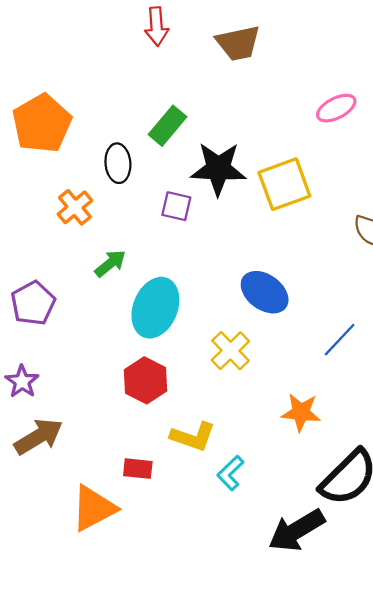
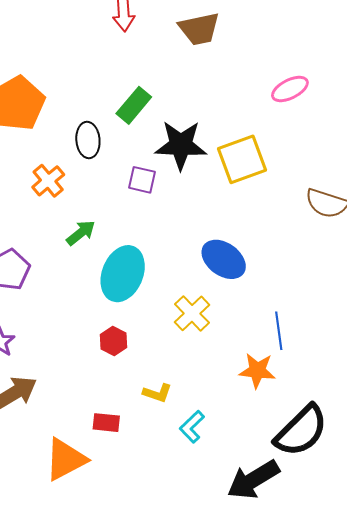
blue line: (340, 340) -> (279, 331), moved, turned -51
red hexagon: (146, 380) -> (113, 341), size x0.7
yellow L-shape: (193, 437) -> (157, 393), size x0.7

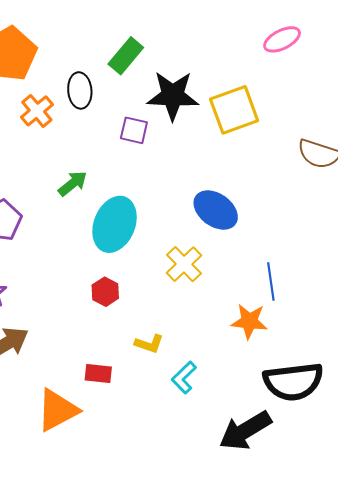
orange cross: (48, 181) -> (37, 111), moved
black semicircle: (301, 431) -> (293, 382), turned 38

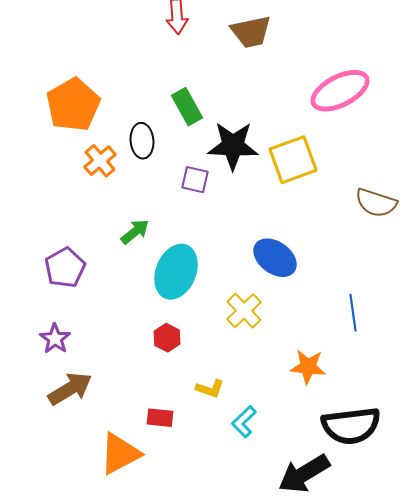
pink ellipse: (282, 39) -> (340, 91), size x1.6
green rectangle: (126, 56) -> (187, 107), turned -69
blue line: (271, 281) -> (353, 313), moved

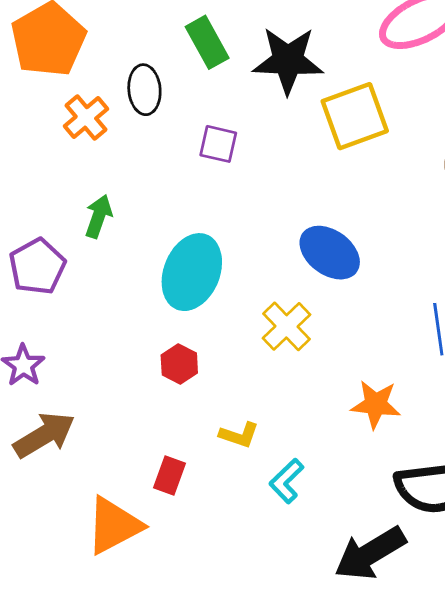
black star: (233, 146) -> (288, 60), moved
green arrow: (135, 232) -> (99, 216), moved, turned -32
red rectangle: (160, 418) -> (170, 475), turned -76

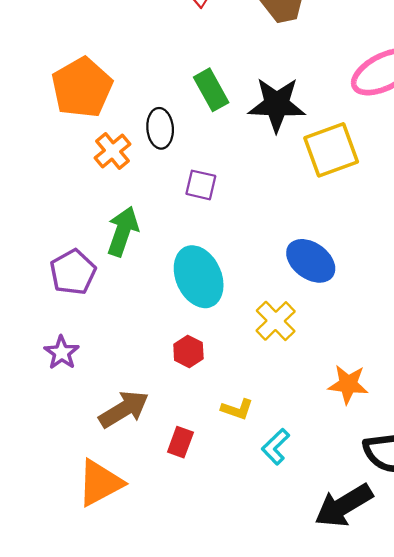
purple square: (218, 144) -> (201, 185), moved
green arrow: (99, 216) -> (123, 231), size x1.4
cyan ellipse: (192, 272) -> (199, 277), turned -46
brown arrow: (44, 435) -> (124, 409), moved
orange triangle: (114, 526) -> (100, 483), moved

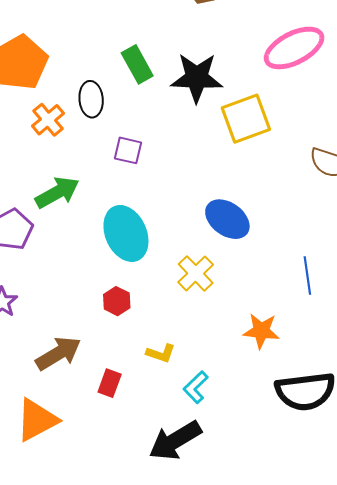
green arrow: (123, 231) -> (57, 192), turned 42
black arrow: (344, 506) -> (175, 441), moved

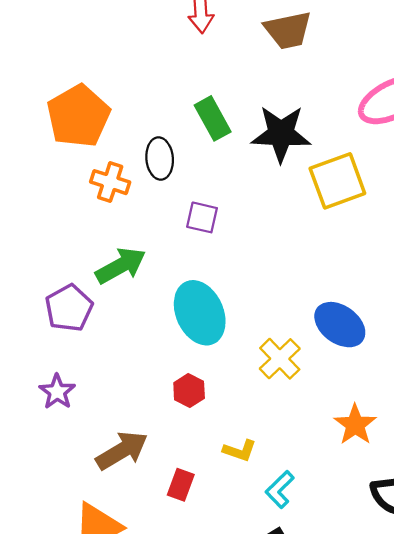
orange cross: (48, 120) -> (110, 182), turned -32
blue ellipse: (227, 219) -> (340, 325), moved
orange star: (261, 331) -> (355, 425), turned 30

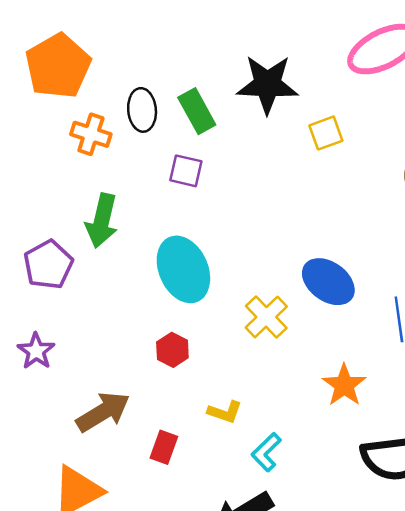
green rectangle: (213, 118) -> (197, 111), moved
yellow square: (337, 181) -> (326, 133), size x0.6
green arrow: (121, 266) -> (102, 221), turned 132

